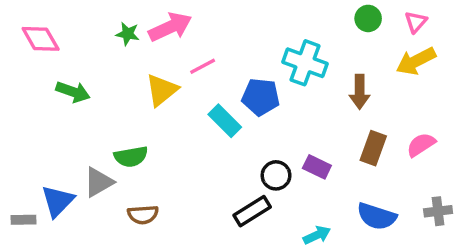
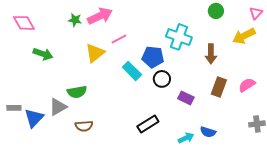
pink triangle: (416, 22) -> (256, 13), moved
black circle: (276, 175) -> (162, 79), moved
blue semicircle: (377, 216) -> (208, 132), moved, size x0.7
gray rectangle: (24, 220) -> (14, 108), moved

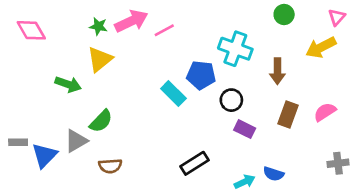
pink line: (119, 39) -> (164, 30), moved
yellow triangle: (95, 53) -> (100, 59), moved
green arrow: (43, 54) -> (68, 84), moved
black circle: (162, 79) -> (231, 100), moved
green semicircle: (77, 92) -> (101, 121), turned -36

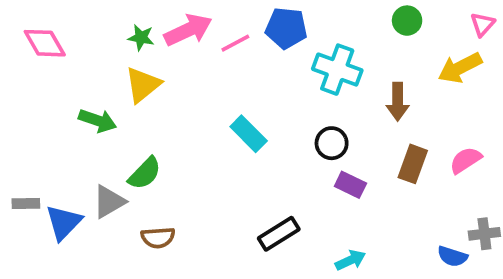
blue pentagon: (201, 75) -> (286, 28), moved
blue semicircle: (274, 174) -> (452, 256), moved

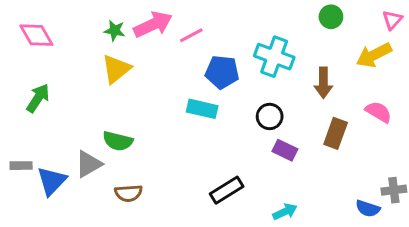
blue pentagon: (286, 28) -> (222, 72), moved
green arrow: (98, 121) -> (38, 98), moved, turned -76
cyan rectangle: (249, 134) -> (202, 109), turned -32
pink semicircle: (466, 160) -> (379, 112), moved, turned 64
green semicircle: (145, 173) -> (118, 141), turned 60

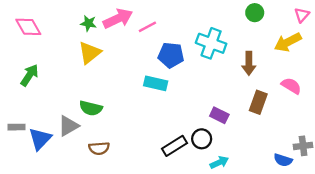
black circle: (270, 116) -> (202, 139), moved

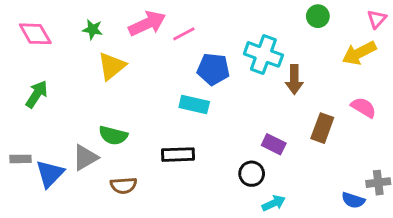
green star: (88, 23) -> (93, 29), moved
brown arrow: (249, 63) -> (294, 79), moved
black rectangle: (175, 146) -> (178, 155), moved, turned 30

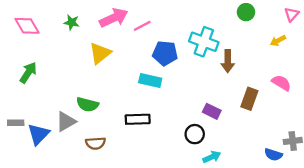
yellow arrow: (359, 53) -> (278, 41), size x0.6
yellow triangle: (112, 66) -> (100, 53), moved

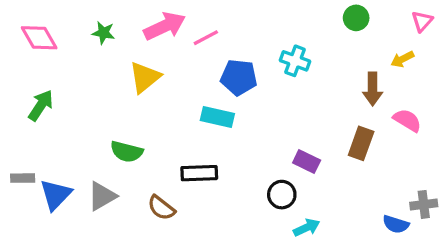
cyan cross: (204, 42) -> (295, 61), size x0.7
brown arrow: (228, 61) -> (373, 89), moved
gray triangle: (66, 122) -> (102, 196), moved
brown semicircle: (95, 143) -> (161, 208), moved, turned 42

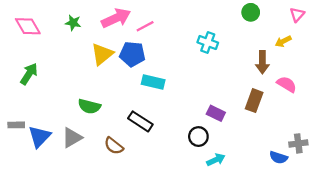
blue pentagon: (239, 77) -> (132, 54), moved
black rectangle: (199, 173) -> (140, 121), turned 35

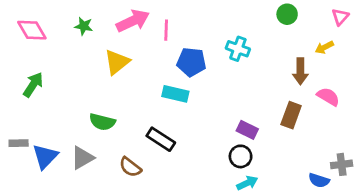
pink line: (145, 26) -> (166, 30), turned -60
blue pentagon: (132, 54) -> (191, 62), moved
black circle: (198, 137) -> (241, 156), moved

